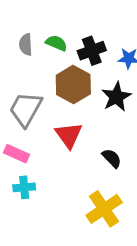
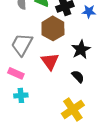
black star: (116, 97) -> (81, 49), moved

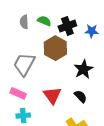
red triangle: (50, 61) -> (52, 95), moved

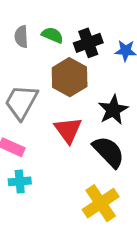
red triangle: (52, 95) -> (68, 130), moved
black semicircle: (81, 96) -> (108, 152), size x1.6

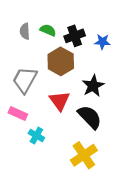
cyan cross: (20, 181) -> (36, 136), moved, turned 35

